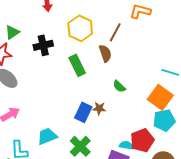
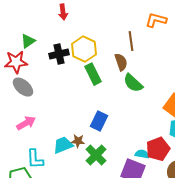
yellow hexagon: (80, 28) -> (84, 49), moved
brown line: (115, 32) -> (131, 41), turned -36
green semicircle: (119, 86) -> (133, 83), moved, size x1.5
brown star: (99, 108) -> (78, 141), moved

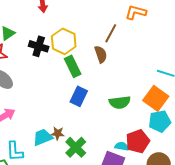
brown line: (131, 41) -> (111, 33), turned 36
black cross: (59, 54) -> (39, 46), turned 30
green semicircle: (133, 83) -> (120, 102), moved, turned -50
blue rectangle: (99, 121) -> (79, 96), moved

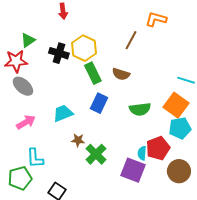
brown semicircle: (101, 54) -> (121, 74), moved, turned 126
cyan trapezoid: (43, 137) -> (63, 113), moved
cyan semicircle: (122, 146) -> (142, 153), turned -96

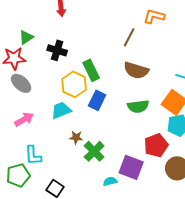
yellow hexagon: (84, 48) -> (74, 84), moved
brown semicircle: (121, 74) -> (136, 70), moved, size x1.4
cyan semicircle: (142, 153) -> (110, 181), moved, turned 72

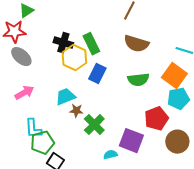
black cross: (57, 50) -> (63, 43), moved
cyan trapezoid: (61, 110) -> (65, 97), moved
green pentagon: (18, 175) -> (42, 143), moved

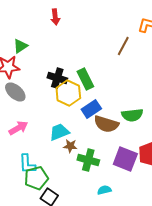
brown semicircle: (136, 44) -> (106, 124), moved
blue rectangle: (97, 74) -> (91, 109), turned 30
green cross: (94, 125) -> (88, 160), turned -30
purple square: (131, 141) -> (125, 159), moved

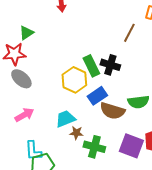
black cross: (57, 78) -> (110, 65), moved

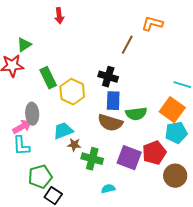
green rectangle: (91, 66) -> (48, 78), moved
gray ellipse: (21, 79) -> (32, 114), moved, turned 45
blue rectangle: (97, 96) -> (113, 101), moved, turned -54
cyan L-shape: (33, 151) -> (21, 146), moved

